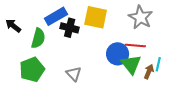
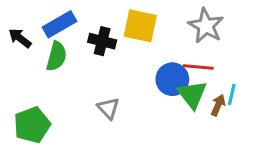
blue rectangle: (56, 16) -> (59, 24), moved
green pentagon: (32, 70) -> (32, 125), moved

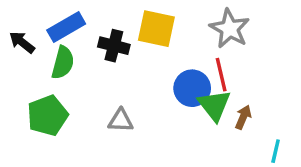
red line: (198, 67) -> (221, 75), turned 72
cyan line: (232, 94) -> (276, 151), moved
gray triangle: (108, 108) -> (121, 121), turned -45
green pentagon: (32, 125) -> (47, 115), moved

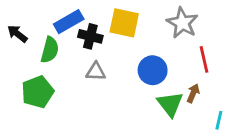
blue rectangle: (66, 27) -> (69, 22), moved
red line: (221, 75) -> (204, 59), moved
green triangle: (214, 105) -> (170, 104), moved
gray triangle: (121, 121) -> (96, 72), moved

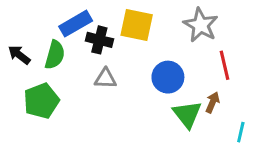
black arrow: (17, 34) -> (19, 55), moved

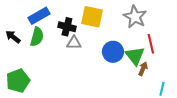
blue rectangle: (76, 24) -> (39, 16), moved
gray triangle: (105, 79) -> (74, 43), moved
green pentagon: (41, 101) -> (18, 81), moved
green triangle: (187, 114) -> (135, 56), moved

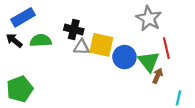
blue rectangle: (39, 16) -> (23, 17), moved
yellow square: (92, 17) -> (101, 45), moved
green semicircle: (37, 37) -> (41, 41), turned -108

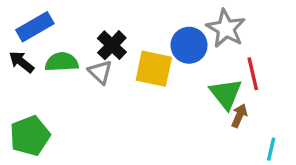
black cross: (74, 29) -> (112, 45), turned 30
gray triangle: (81, 47) -> (100, 72), moved, turned 42
blue circle: (124, 57) -> (189, 45), moved

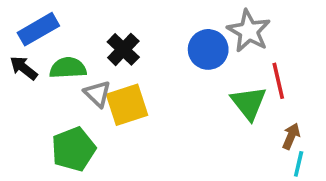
yellow square: (154, 69) -> (127, 105), moved, turned -30
gray triangle: (100, 72) -> (97, 94), moved
brown arrow: (239, 116) -> (291, 136), moved
green pentagon: (30, 136) -> (73, 149), moved

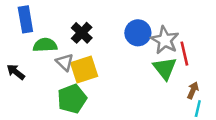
blue rectangle: (38, 29) -> (25, 19), turned -70
gray star: (249, 31) -> (165, 40), moved
black arrow: (24, 68) -> (16, 72), moved
green pentagon: (73, 149) -> (72, 99), moved

